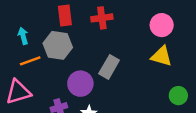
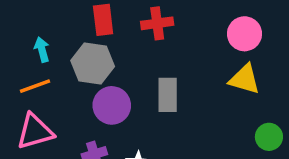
orange line: (30, 61) -> (35, 86), moved
gray rectangle: (109, 67) -> (168, 95), turned -30
purple circle: (80, 84) -> (112, 105), moved

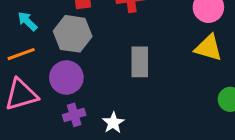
cyan arrow: (42, 50) -> (27, 21), turned -30
purple circle: (112, 105) -> (66, 77), moved

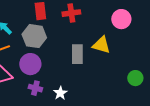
yellow triangle: (208, 48) -> (101, 45), moved
purple cross: (74, 115) -> (35, 88), turned 32

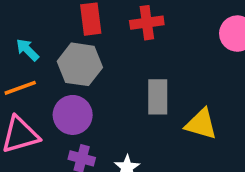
yellow triangle: (101, 45) -> (201, 124), moved

